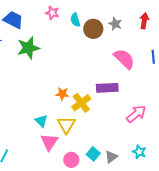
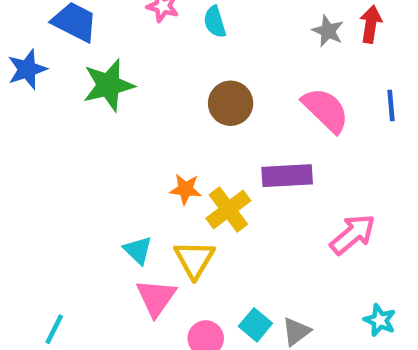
gray star: (115, 24) -> (328, 31), moved
brown circle: (93, 29) -> (231, 103), moved
cyan star: (139, 152) -> (380, 320), moved

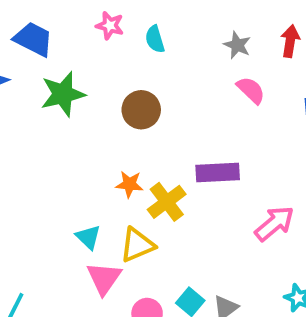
gray star: (328, 31) -> (237, 45), moved
brown circle: (231, 103) -> (141, 110), moved
pink semicircle: (326, 110) -> (251, 90), moved, size x0.7
yellow triangle: (194, 259) -> (137, 245), turned 36

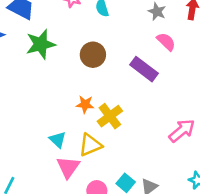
purple rectangle: (218, 172) -> (144, 69), moved, turned 40

